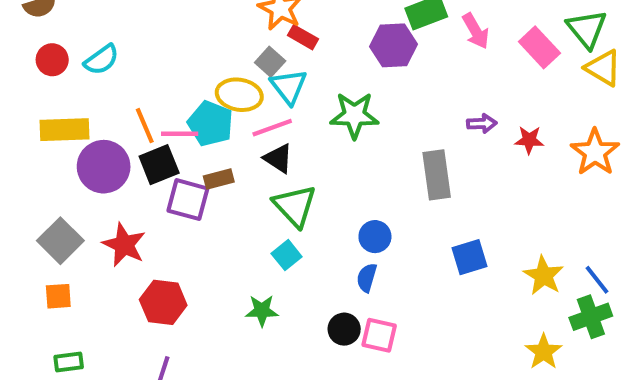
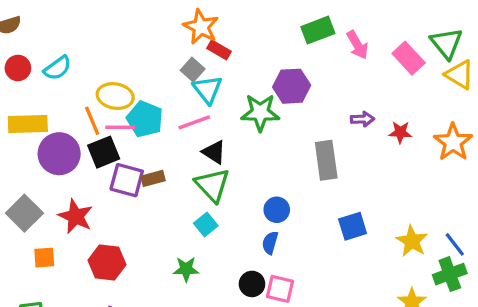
purple hexagon: (393, 45) -> (292, 86), moved
yellow ellipse: (239, 95) -> (115, 96), moved
black triangle: (278, 158) -> (214, 152), moved
brown rectangle: (219, 179) -> (153, 178), moved
orange square: (58, 296) -> (44, 258), moved

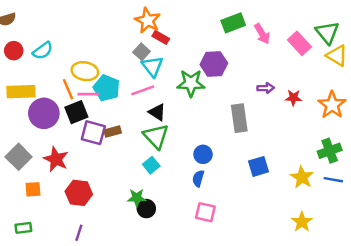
blue line: (455, 244) -> (333, 180), turned -42
green cross: (450, 274) -> (330, 151), moved
black circle: (252, 284) -> (146, 209), moved

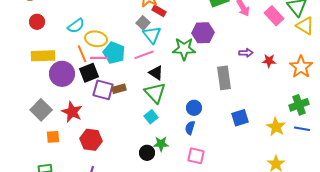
cyan semicircle: (43, 51) -> (76, 26), moved
green star: (137, 198) -> (161, 144), moved

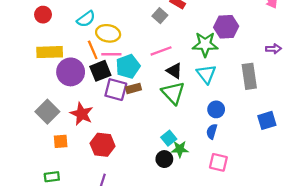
cyan triangle: (152, 35) -> (206, 74), moved
cyan pentagon: (114, 53) -> (128, 66), moved, turned 30
cyan square: (151, 117) -> (169, 138), moved

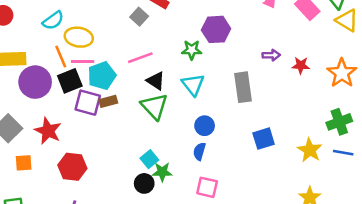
green star: (205, 44) -> (192, 50), size x0.7

